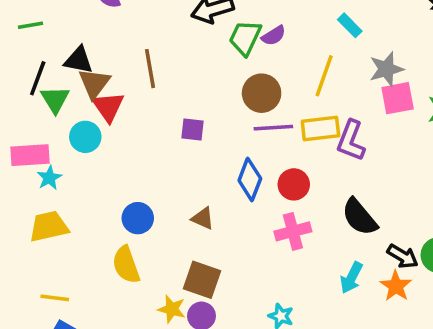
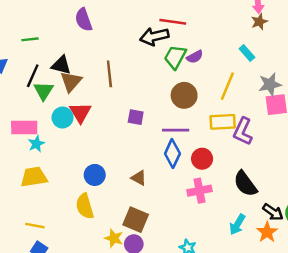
red triangle: (108, 107) -> (80, 113), moved
purple line: (273, 128) -> (176, 130), moved

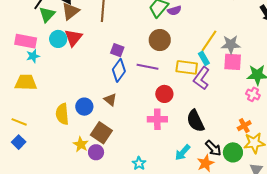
cyan rectangle: (247, 53) -> (204, 58), moved
yellow line: (227, 86) -> (209, 41), moved
blue diamond: (172, 154) -> (119, 70), moved
blue circle: (95, 175) -> (84, 107), moved

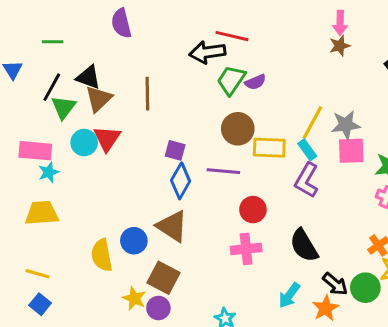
yellow rectangle: (187, 67) -> (269, 148), moved
brown triangle: (110, 100) -> (172, 226), size x1.6

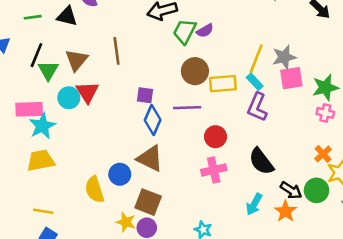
black triangle: (88, 77) -> (67, 16), moved
cyan star: (49, 172) -> (42, 126), size x1.5

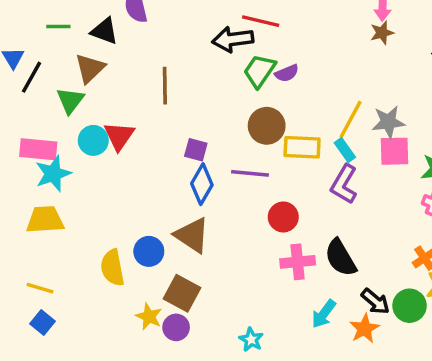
black line: (36, 55) -> (31, 77), moved
brown triangle: (77, 60) -> (90, 68), moved
pink cross: (214, 170) -> (298, 262), moved

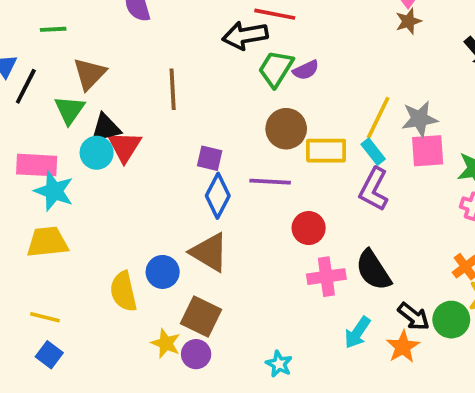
black triangle: (105, 31) -> (106, 128), moved, turned -32
cyan star: (53, 174) -> (54, 191), turned -30

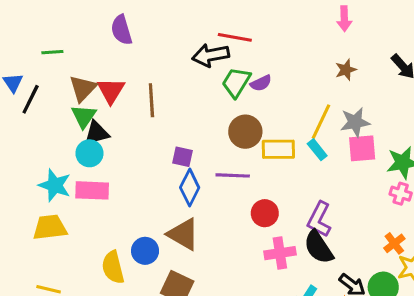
brown star: (408, 21) -> (346, 70), moved
green triangle: (70, 110) -> (84, 116), moved
red triangle: (125, 147) -> (111, 91), moved
pink rectangle: (37, 165) -> (92, 190), moved
purple L-shape: (374, 189) -> (319, 219), moved

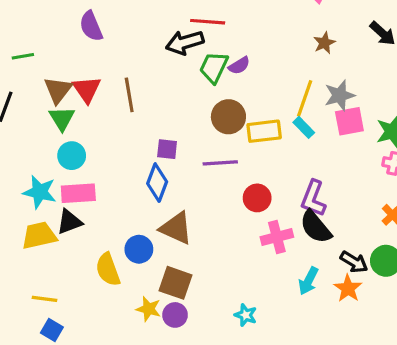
black triangle: (97, 133) -> (69, 222), moved
blue diamond: (190, 188) -> (157, 183), moved

